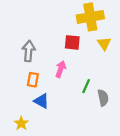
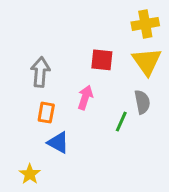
yellow cross: (90, 17) -> (145, 24), moved, size x0.7
yellow triangle: (104, 44) -> (147, 61), size x1.5
gray semicircle: (103, 98) -> (142, 102), moved

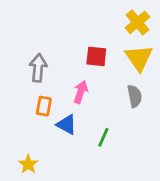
yellow cross: (145, 24) -> (137, 22), turned -30
green line: (121, 122) -> (103, 137), moved
blue triangle: (58, 143) -> (67, 125), moved

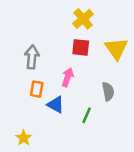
yellow cross: (137, 22) -> (83, 19), moved
gray semicircle: (135, 96) -> (108, 91), moved

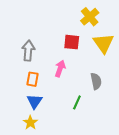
yellow cross: (83, 19) -> (90, 17), moved
blue triangle: (56, 105) -> (35, 101), moved, turned 35
yellow star: (24, 138) -> (30, 123), moved

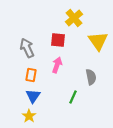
yellow cross: (90, 17) -> (74, 18), moved
red square: (72, 42) -> (58, 40), moved
gray arrow: (28, 51) -> (27, 48), turned -30

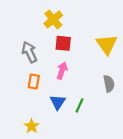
yellow cross: (74, 18) -> (53, 19), moved
gray semicircle: (91, 77) -> (109, 84), moved
blue triangle: (33, 96) -> (58, 102), moved

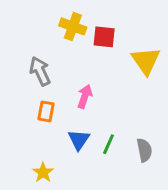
yellow cross: (53, 19) -> (73, 26), turned -30
red square: (63, 43) -> (104, 37), moved
gray semicircle: (109, 84) -> (144, 150), moved

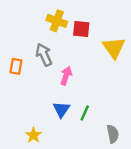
gray arrow: (40, 71) -> (44, 55), moved
orange rectangle: (46, 111) -> (16, 66), moved
gray semicircle: (144, 150) -> (113, 134), moved

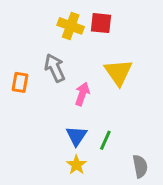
red square: (81, 29) -> (101, 23), moved
yellow triangle: (114, 48) -> (118, 72), moved
yellow star: (33, 135) -> (76, 165), moved

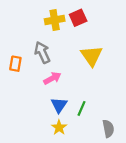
red square: (101, 23) -> (78, 18), turned -30
yellow cross: (71, 26) -> (55, 20), turned -30
pink arrow: (82, 94) -> (52, 78), moved, turned 42

